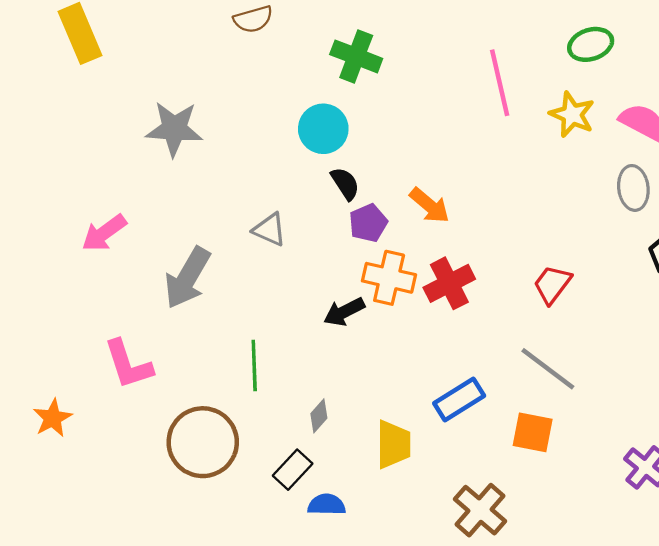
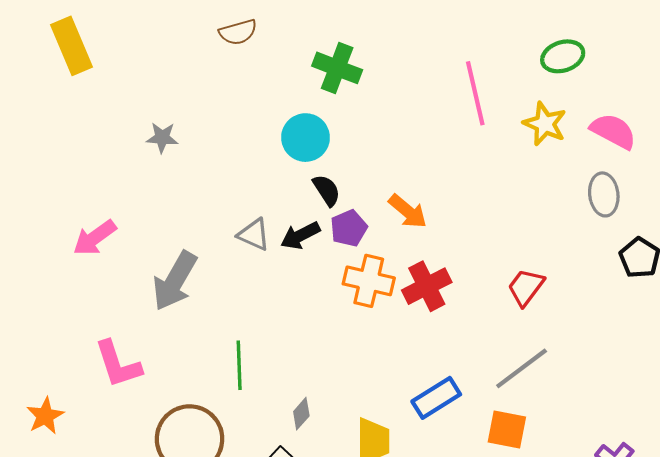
gray star: (174, 129) -> (162, 138), size x0.6
black arrow: (344, 312) -> (300, 236), moved
gray line: (548, 369) -> (522, 368), turned -74

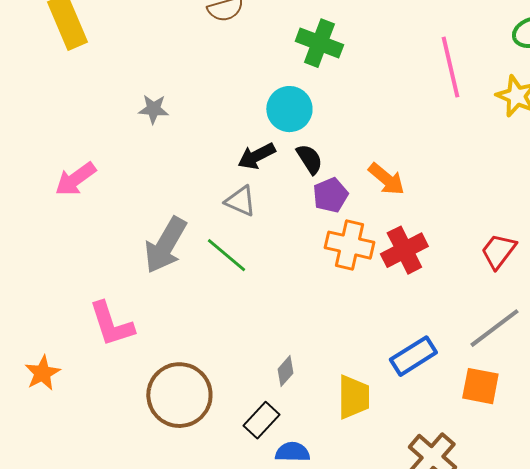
black arrow: (300, 236) -> (256, 156), moved
pink arrow: (95, 238) -> (75, 179), moved
green line: (239, 365) -> (226, 255), moved, turned -48

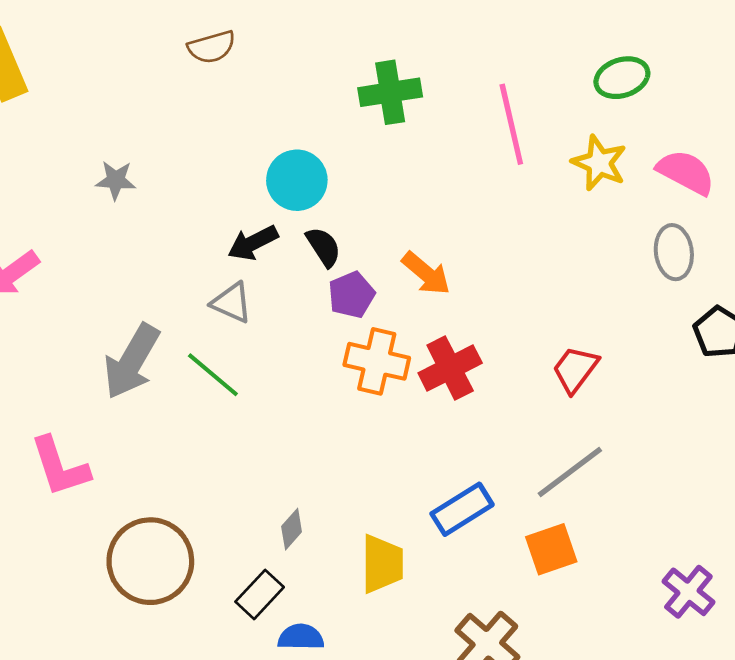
green cross: (319, 43) -> (390, 92), moved, turned -30
orange square: (480, 386) -> (551, 549), turned -30

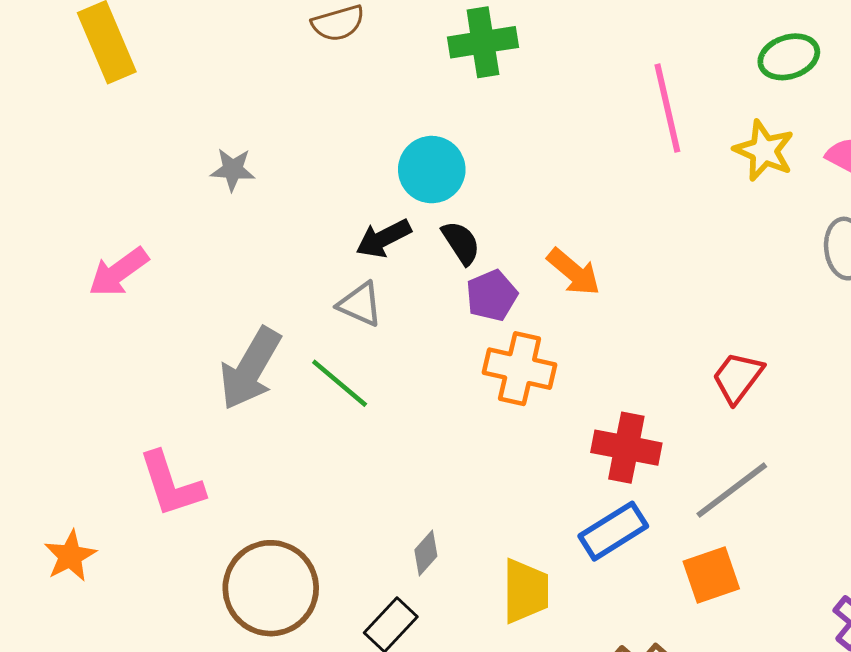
green cross: (390, 92) -> (483, 42), moved
red cross: (450, 368) -> (626, 448), moved, turned 38

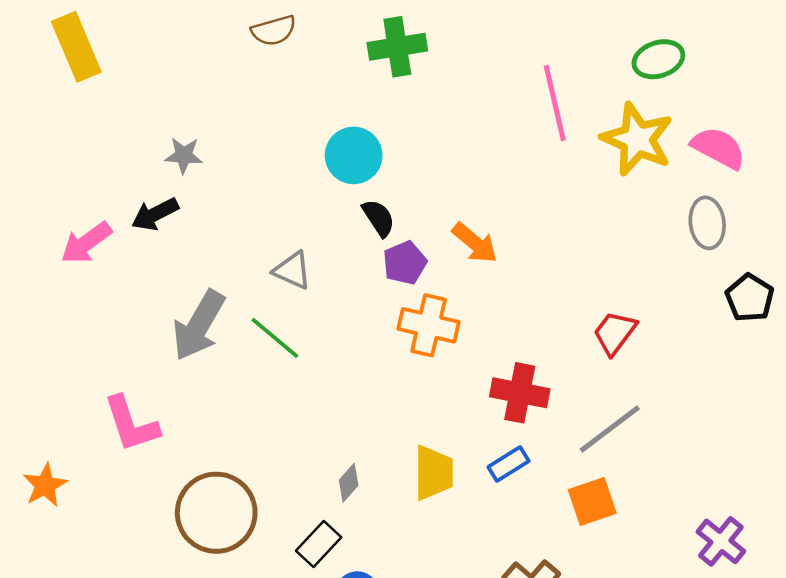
yellow star: (764, 151) -> (637, 139), size x1.4
black arrow: (383, 238) -> (155, 214), moved
blue rectangle: (613, 531) -> (509, 464), size x0.7
yellow trapezoid: (525, 591) -> (434, 473), moved

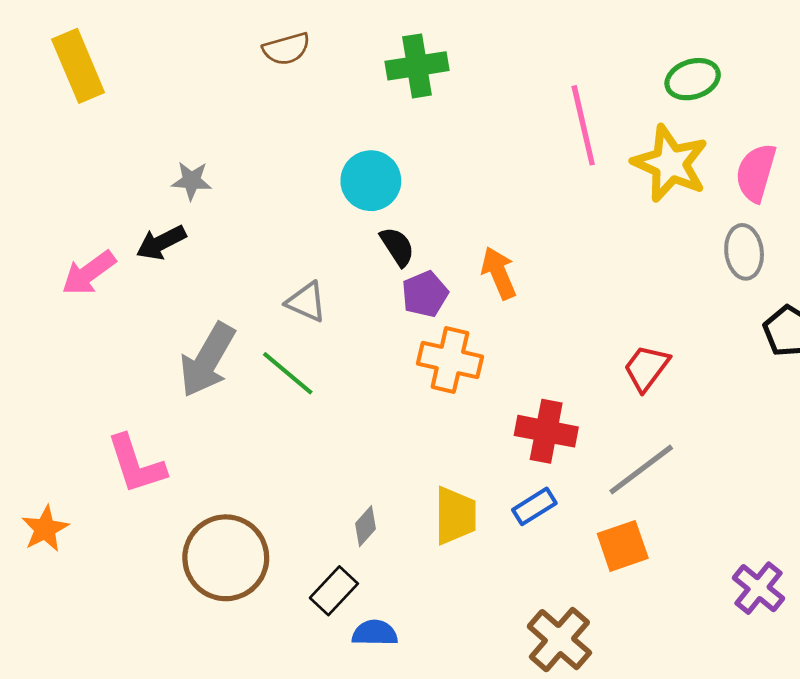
pink semicircle: (718, 148) -> (756, 173), turned -102
orange arrow: (475, 243) -> (499, 273), turned -153

